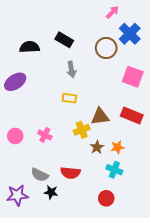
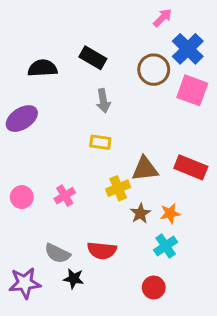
pink square: (133, 77) -> (192, 90), moved
pink cross: (45, 135) -> (65, 196), turned 32
cyan cross: (114, 170) -> (166, 246), turned 35

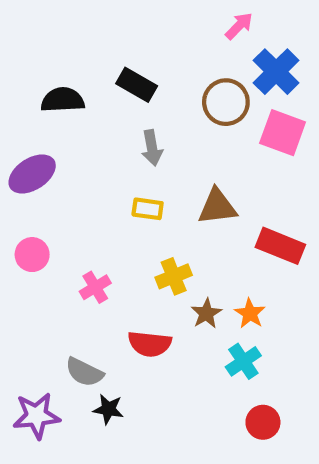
brown triangle: (145, 169) -> (217, 207), moved
pink circle: (22, 197) -> (32, 255), moved
orange star: (170, 213) -> (250, 313), turned -30
red semicircle: (102, 250) -> (150, 344), moved
red circle: (154, 287) -> (263, 422), moved

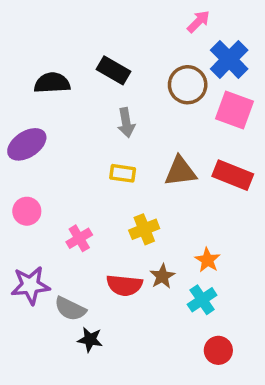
red rectangle: (280, 246) -> (233, 175), moved
brown star: (206, 313) -> (162, 276), moved
purple star: (36, 416) -> (30, 285), moved

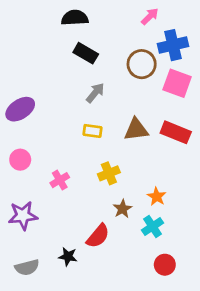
blue cross: (229, 59) -> (173, 45), turned 32
black semicircle: (52, 83) -> (75, 18), moved
gray arrow: (126, 123) -> (95, 93), turned -130
red semicircle: (124, 285) -> (98, 236), moved, turned -56
gray semicircle: (70, 309) -> (27, 267), moved, turned -40

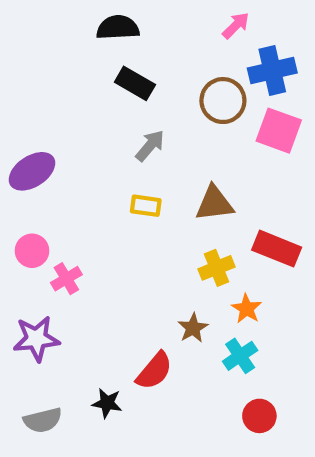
red rectangle: (176, 132) -> (277, 249), moved
yellow cross: (109, 173) -> (216, 268), moved
pink cross: (60, 180) -> (66, 279), moved

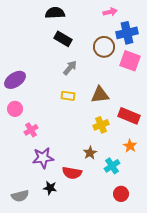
pink arrow: (236, 25) -> (110, 12), turned 32
pink circle: (32, 251) -> (15, 109), moved
orange star: (247, 309) -> (130, 146), moved
purple star: (36, 339) -> (43, 158), moved
red semicircle: (154, 371) -> (72, 173), turned 60

